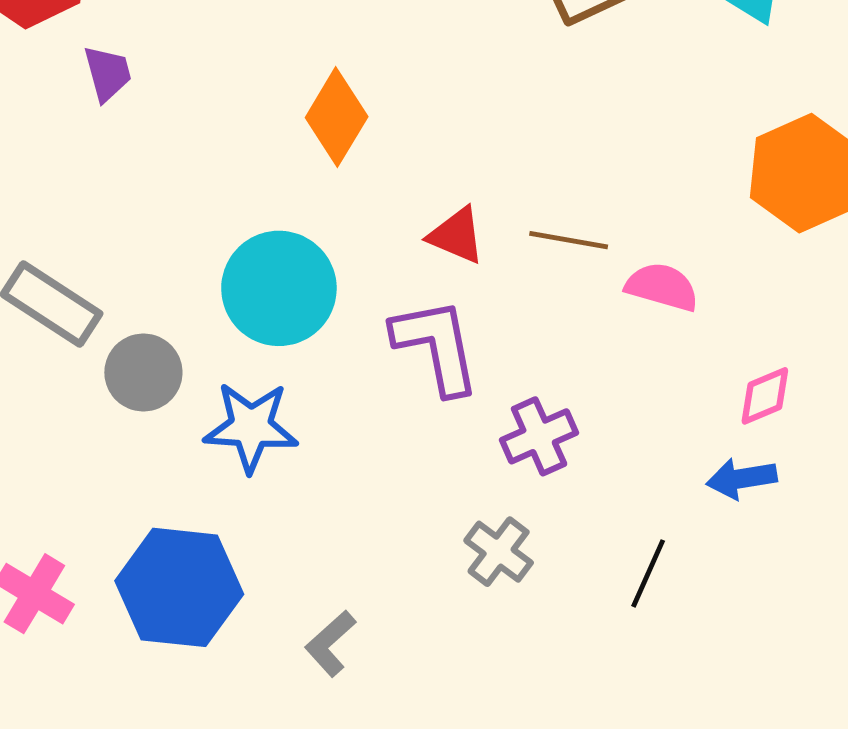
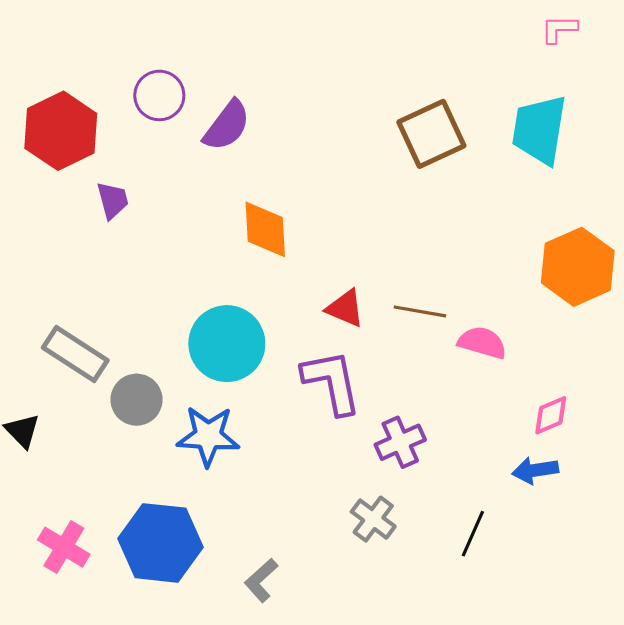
orange diamond: (337, 117) -> (265, 229), turned -34

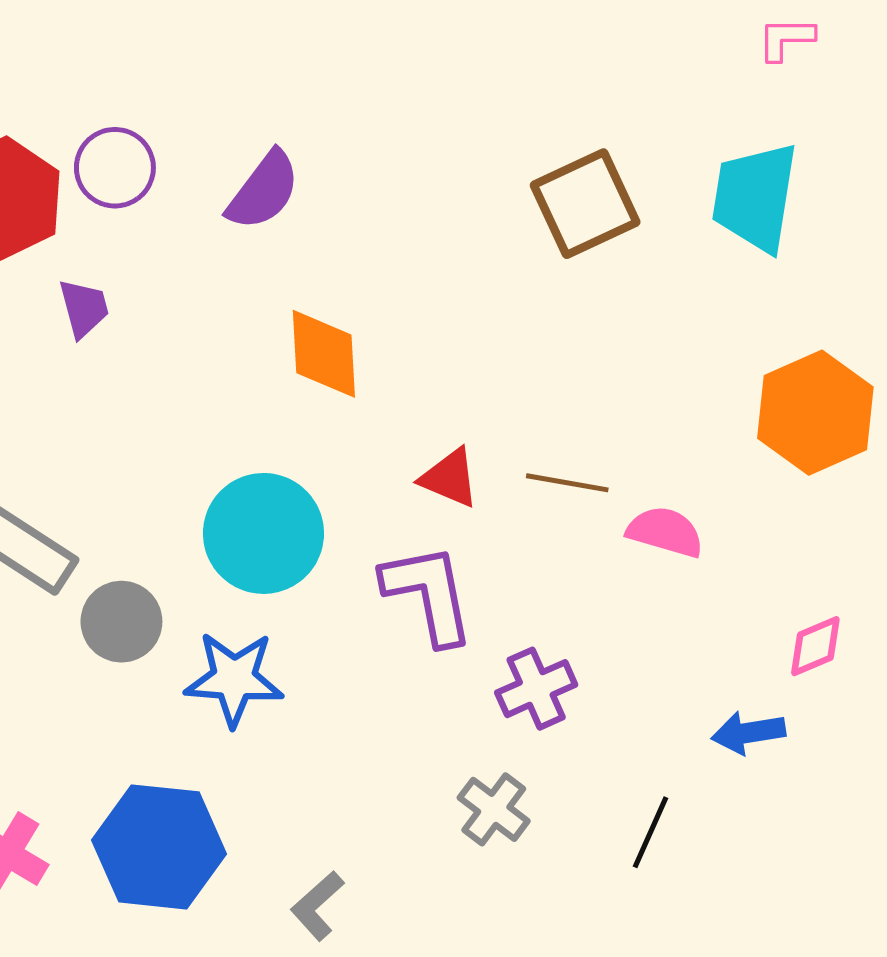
purple circle: (159, 95) -> (115, 168), moved
pink diamond: (551, 415) -> (815, 646), moved

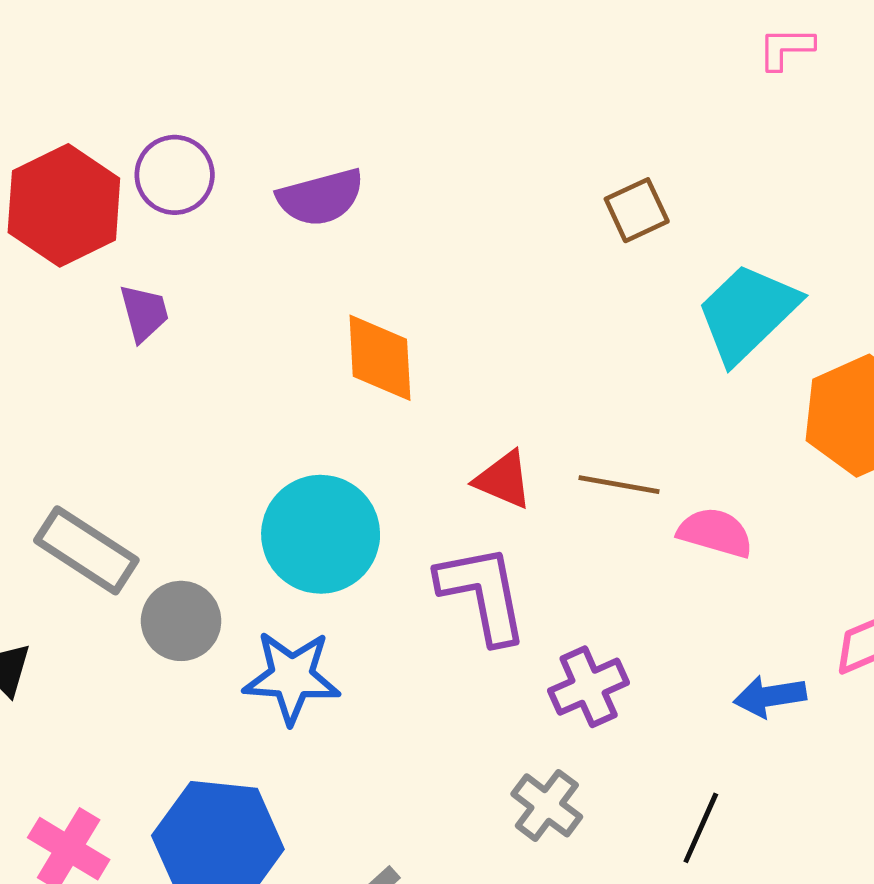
pink L-shape: (786, 39) -> (786, 48), moved
purple semicircle: (263, 191) -> (321, 197), turned 38
cyan trapezoid: (755, 197) -> (747, 313), moved, turned 37
brown square: (585, 204) -> (637, 210), size x0.6
blue arrow: (748, 733) -> (770, 696), moved

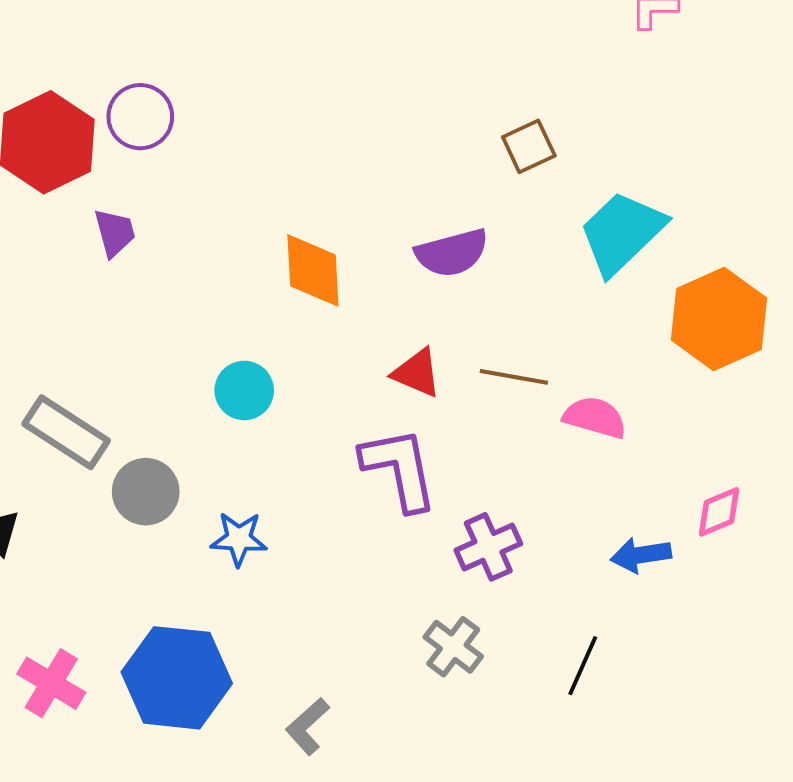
purple semicircle: (321, 197) -> (452, 253), moved
cyan circle: (321, 534) -> (244, 390), moved, size x0.6
blue star: (292, 677) -> (239, 539), size x0.7

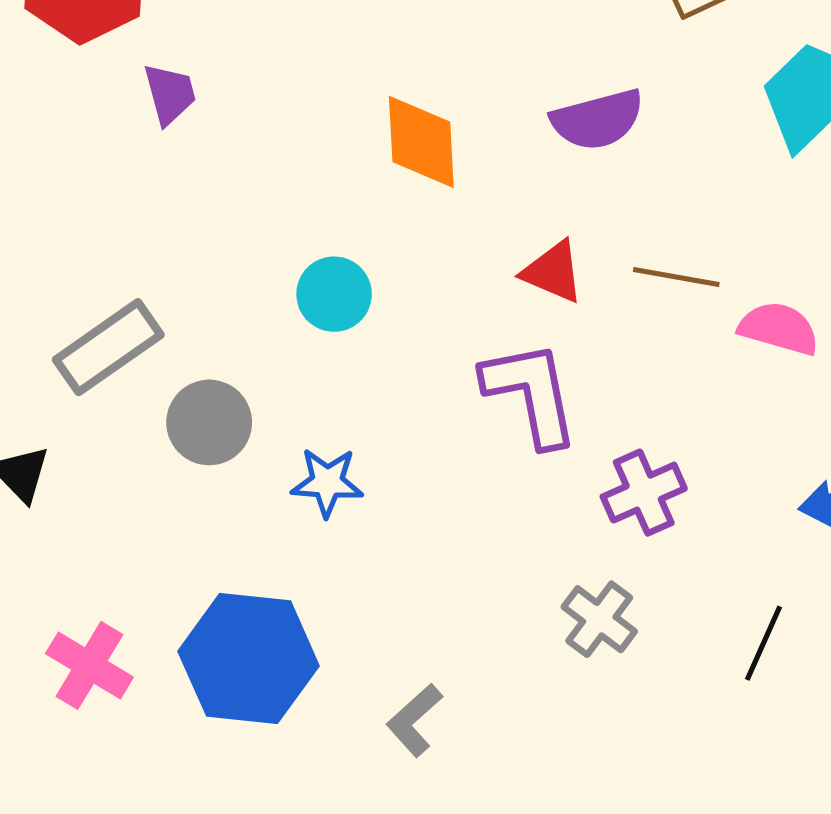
gray rectangle: (66, 432) -> (108, 347), turned -68

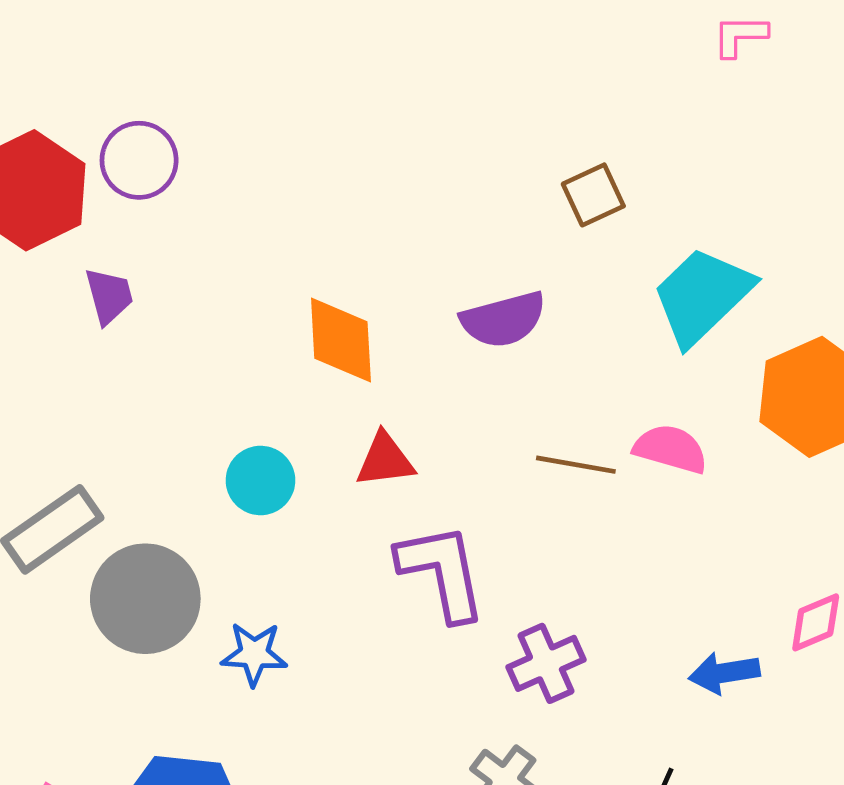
red triangle: (553, 272) -> (385, 460), moved, turned -30
pink semicircle: (779, 328) -> (671, 449), moved
gray circle: (209, 422) -> (145, 599), size x1.4

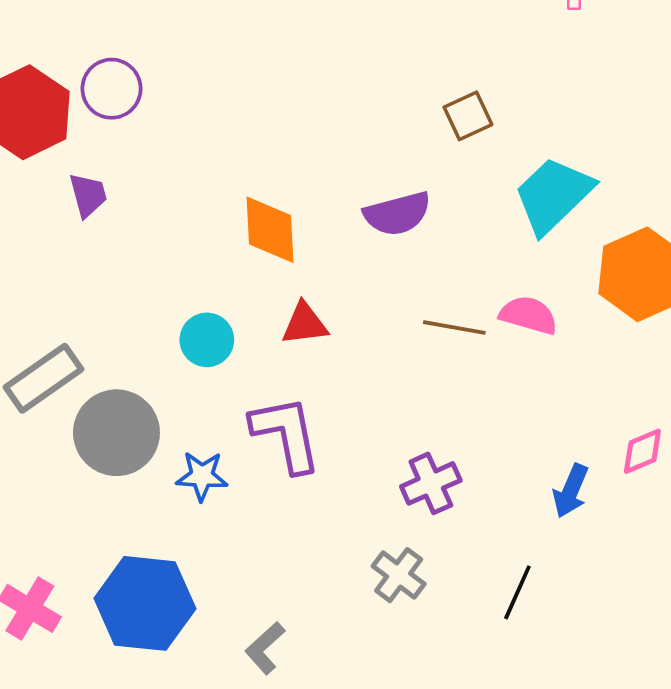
purple L-shape: (442, 572) -> (286, 434), moved
blue arrow: (724, 673) -> (571, 491), turned -58

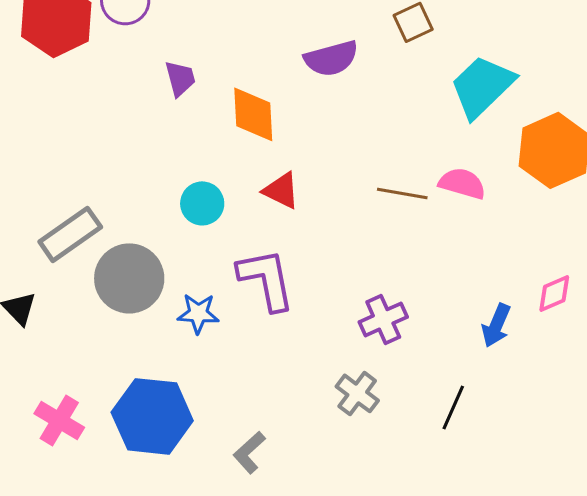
purple trapezoid: (88, 195) -> (180, 78), moved
purple semicircle: (397, 214) -> (331, 58), moved
red triangle: (305, 324) -> (281, 190), turned 33

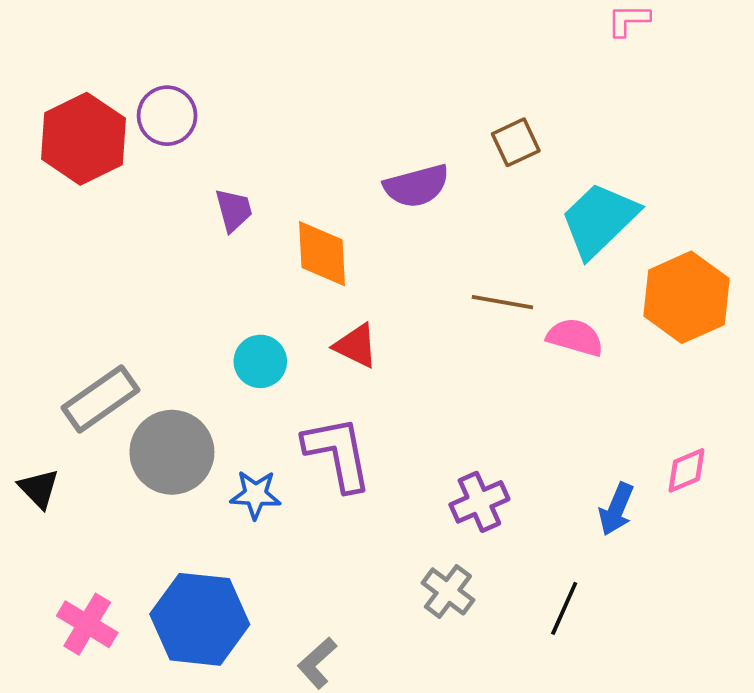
brown line: (402, 193) -> (502, 302), moved

